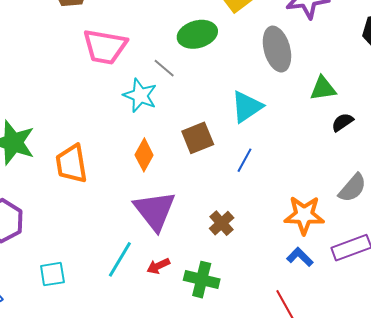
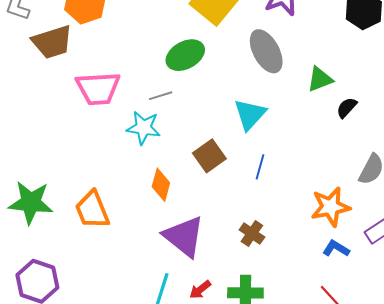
gray line: (164, 68) -> (161, 96), turned -45

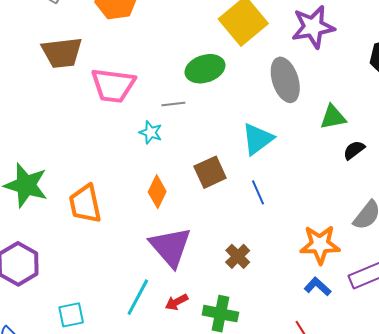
brown trapezoid: (52, 42) -> (62, 53), moved
cyan star: (143, 128) -> (151, 132), size x0.7
blue line: (260, 167) -> (258, 192), turned -50

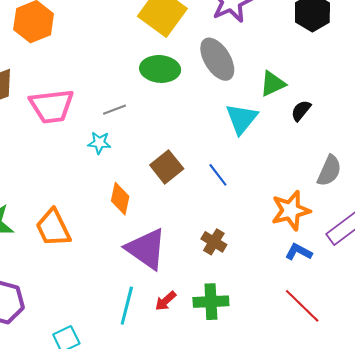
green ellipse: (205, 69) -> (160, 69), moved, turned 36
cyan triangle: (258, 139) -> (242, 119), moved

